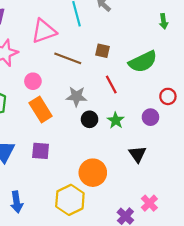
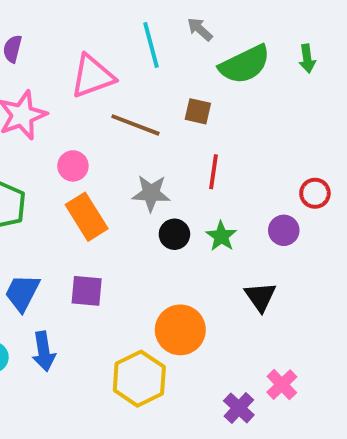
green semicircle: (143, 62) -> (245, 64), moved
red line: (111, 84) -> (213, 172), turned 36
blue arrow: (17, 202) -> (44, 351), moved

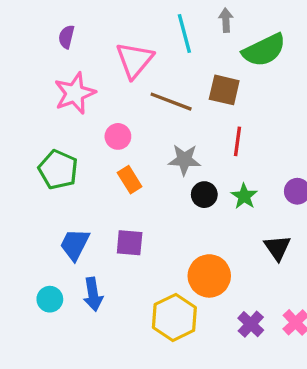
gray arrow: (200, 29) -> (226, 20), turned 45
pink triangle: (92, 76) -> (135, 60), turned -30
brown square: (198, 111) -> (224, 90), size x1.4
orange rectangle: (87, 217) -> (130, 180), size x0.7
purple cross: (239, 408) -> (251, 324), moved

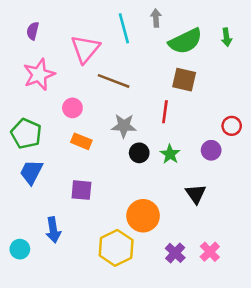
brown square: (224, 90) -> (184, 80), moved
orange rectangle: (130, 180) -> (81, 141), turned -36
blue trapezoid: (75, 244) -> (31, 172), moved
cyan circle: (50, 299) -> (20, 249), moved

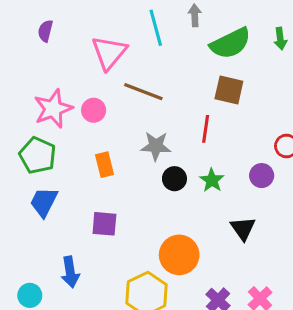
pink star: (39, 75) -> (53, 109), moved
pink circle: (72, 108) -> (94, 110), moved
orange rectangle: (81, 141) -> (104, 165), turned 54

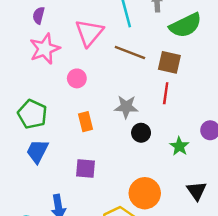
brown square: (229, 90) -> (169, 62), moved
brown line: (143, 92) -> (130, 52), moved
pink star: (53, 109) -> (45, 49), moved
green star: (212, 180) -> (179, 146), moved
black triangle: (243, 228) -> (197, 191), moved

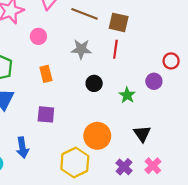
gray star: (126, 107) -> (81, 49), moved

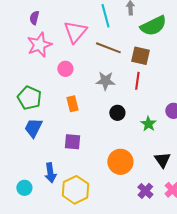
yellow hexagon: (75, 163) -> (75, 190), moved

